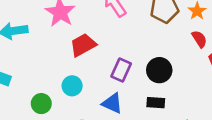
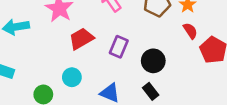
purple rectangle: (121, 70) -> (119, 47), moved
black rectangle: (156, 103) -> (151, 91), turned 49

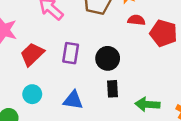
red semicircle: (190, 31) -> (136, 20), turned -35
black rectangle: (151, 91) -> (113, 89), turned 49

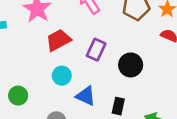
black rectangle: (113, 89) -> (118, 106), moved
cyan circle: (32, 94) -> (62, 76), moved

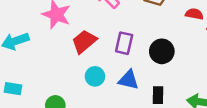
blue triangle: (86, 96) -> (129, 80), moved

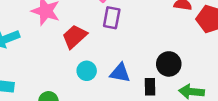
purple rectangle: (124, 43) -> (112, 18), moved
black circle: (162, 51) -> (169, 64), moved

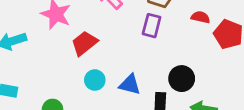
purple rectangle: (112, 18) -> (152, 26), moved

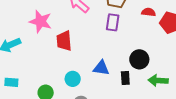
red trapezoid: (84, 43) -> (64, 41), turned -50
cyan circle: (95, 80) -> (73, 79), moved

